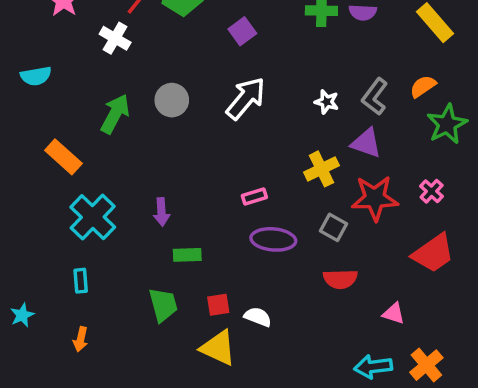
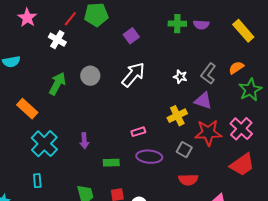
pink cross: (432, 191) -> (241, 129), size x1.6
green rectangle: (187, 255) -> (111, 163), moved

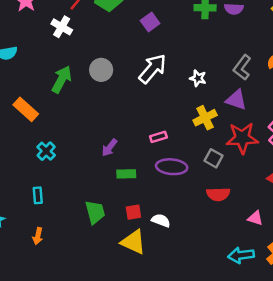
white star: (180, 77) -> (198, 78), moved
purple arrow: (84, 141) -> (109, 148), moved, turned 42
cyan cross: (44, 144) -> (46, 151), size x0.6

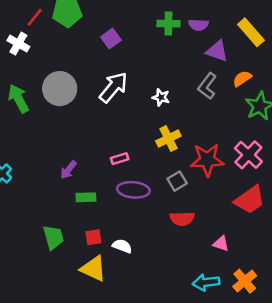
gray circle: (101, 70) -> (60, 89), size x1.4
green arrow: (62, 79) -> (18, 99), turned -56
purple triangle: (236, 100) -> (217, 51), moved
gray square: (213, 158) -> (177, 181), turned 30

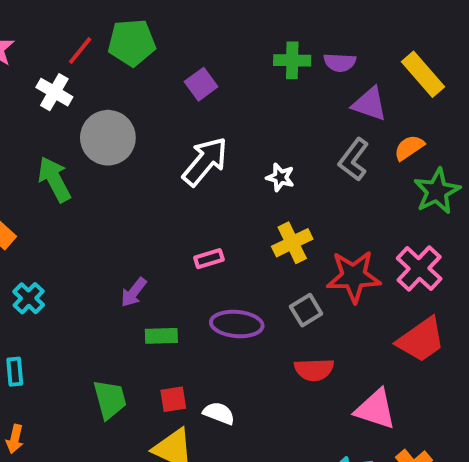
gray circle: (60, 89) -> (108, 138), moved
pink rectangle: (120, 159) -> (209, 259), moved
pink triangle: (221, 244) -> (375, 409), size x1.6

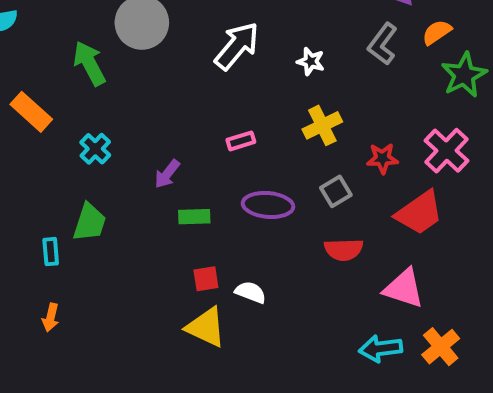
red star: (354, 276) -> (382, 158), size x0.6
cyan cross: (29, 298) -> (95, 149), moved
red trapezoid: (421, 340) -> (419, 213), moved
green trapezoid: (110, 399) -> (89, 222), moved, turned 33

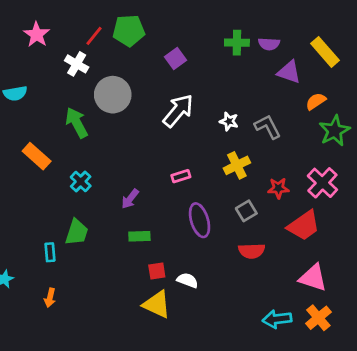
gray L-shape: (382, 44) -> (268, 127), moved, turned 116
purple ellipse: (268, 205) -> (200, 220), turned 68
green rectangle: (194, 217) -> (139, 236), moved
pink triangle: (404, 288) -> (313, 278), moved

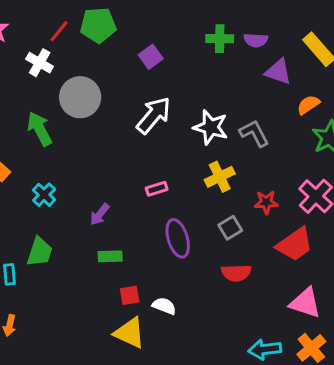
white star: (229, 121) -> (211, 127), size x1.6

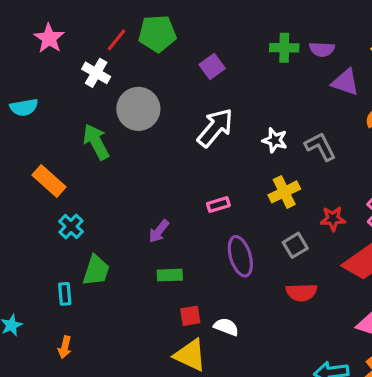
white star: (211, 127) -> (275, 140), size x0.7
cyan cross: (44, 195) -> (71, 226), moved

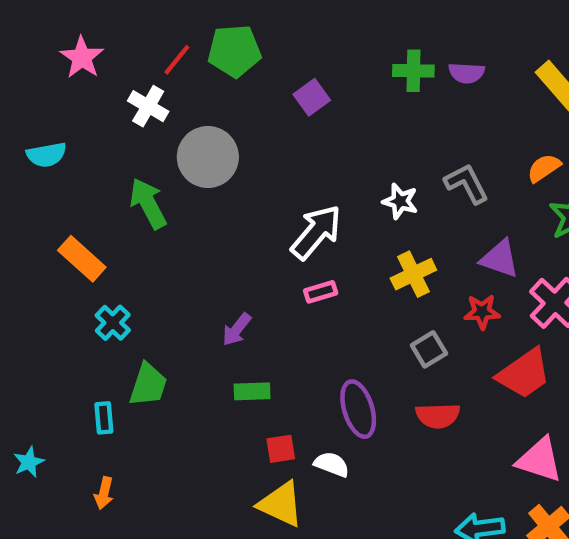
purple triangle: (345, 82) -> (500, 259), moved
white arrow: (215, 128) -> (316, 232), moved
gray L-shape: (320, 147) -> (467, 184), moved
purple ellipse: (240, 256) -> (358, 409), moved

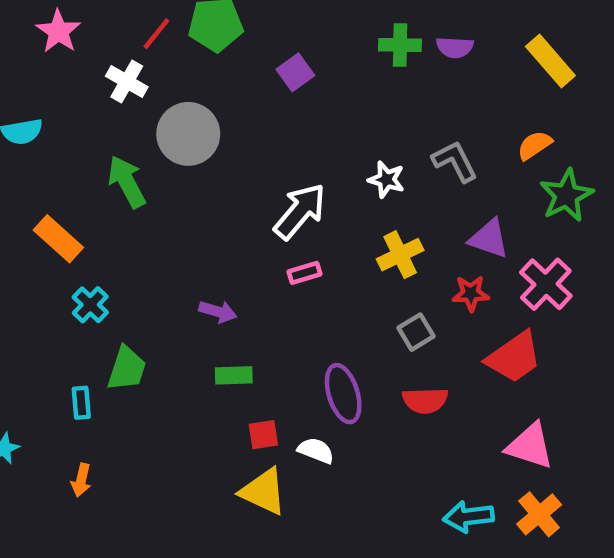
purple arrow: (237, 329) -> (218, 312), turned -112

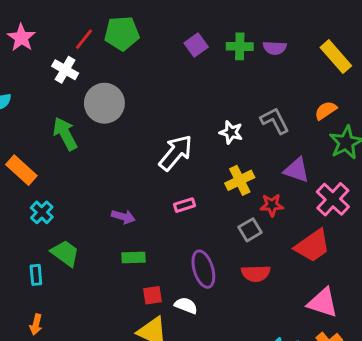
purple square: (295, 72) -> (196, 45), moved
pink rectangle: (304, 273) -> (184, 205), moved
red star: (471, 293) -> (272, 205), moved
green trapezoid: (127, 369) -> (65, 253), turned -72

